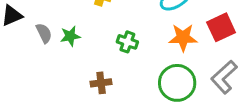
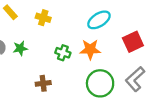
orange star: (183, 38) -> (90, 49), moved

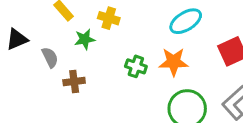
green star: (20, 48) -> (85, 39), moved
brown cross: (43, 83) -> (74, 81), moved

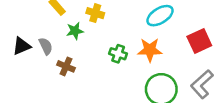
black triangle: (17, 39) -> (22, 46), moved
brown cross: (74, 81) -> (66, 66), turned 30

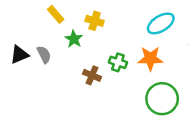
green star: (75, 31) -> (74, 39), turned -30
brown cross: (66, 66) -> (92, 75), moved

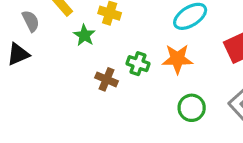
gray semicircle: (44, 55) -> (31, 21), moved
green circle: (162, 99) -> (192, 108), size x0.7

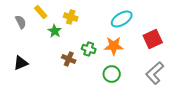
black triangle: (18, 54) -> (21, 63), moved
green circle: (192, 108) -> (112, 74), moved

